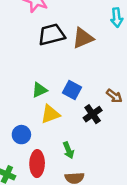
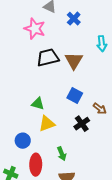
brown triangle: (83, 38) -> (74, 61), turned -36
green triangle: (39, 90) -> (38, 104), turned 40
blue square: (72, 90) -> (75, 96), moved

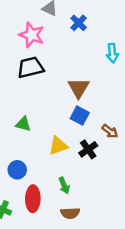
black trapezoid: (48, 58) -> (30, 67), moved
brown triangle: (74, 61) -> (79, 88), moved
green triangle: (38, 104) -> (23, 124), moved
yellow triangle: (47, 124) -> (58, 146), moved

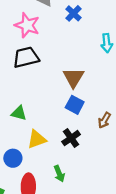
brown arrow: (110, 131) -> (104, 120), turned 84
yellow triangle: (58, 146) -> (37, 139), moved
black cross: (88, 149) -> (71, 138), moved

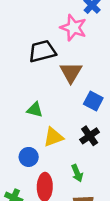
pink star: (27, 25) -> (73, 28), moved
brown triangle: (73, 77) -> (71, 72), moved

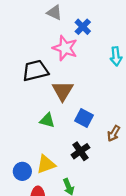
green triangle: (35, 110) -> (47, 120), moved
yellow triangle: (53, 137) -> (46, 164), moved

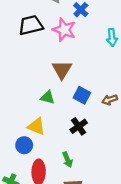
black trapezoid: (35, 71) -> (31, 25), moved
brown arrow: (114, 133) -> (110, 100), moved, turned 40
yellow triangle: (46, 164) -> (36, 126), moved, turned 42

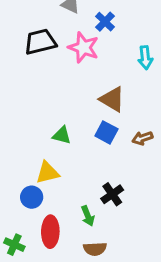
brown triangle: (62, 70) -> (112, 99), moved, turned -30
yellow triangle: (36, 126) -> (47, 173), turned -36
black cross: (79, 126) -> (112, 194), moved

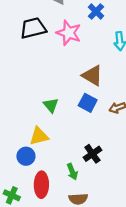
blue cross: (105, 22) -> (96, 11), moved
green triangle: (62, 135) -> (51, 105), turned 35

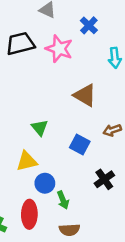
blue square: (88, 103) -> (80, 144), moved
black cross: (92, 154) -> (104, 179), moved
blue circle: (26, 156) -> (45, 183), moved

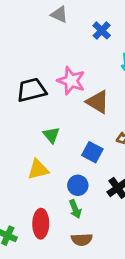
black trapezoid: (20, 44) -> (31, 90), moved
pink star: (59, 49) -> (71, 81), moved
blue circle: (45, 183) -> (78, 185), moved

